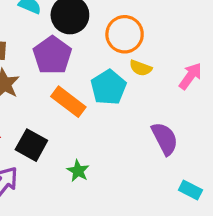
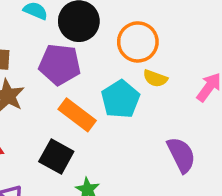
purple pentagon: (52, 55) -> (60, 65), turned -30
black square: (31, 145) -> (56, 157), moved

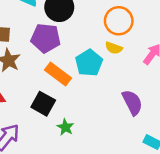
orange circle: (138, 42) -> (119, 21), moved

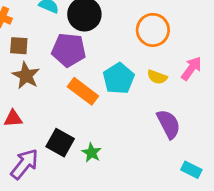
yellow semicircle: (114, 48) -> (157, 77), moved
black square: (43, 104) -> (60, 143), moved

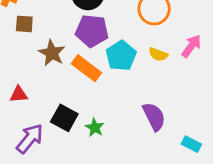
purple pentagon: (69, 50) -> (92, 31), moved
brown star: (26, 76) -> (52, 53), moved
purple semicircle: (169, 124) -> (154, 116), moved

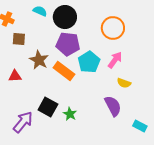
pink arrow: (191, 46) -> (115, 60), moved
yellow semicircle: (158, 54) -> (124, 83), moved
red triangle: (19, 94) -> (15, 76), moved

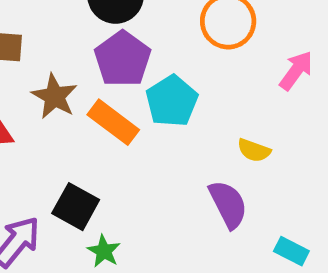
purple pentagon: (68, 44) -> (123, 59), turned 30
pink arrow: (115, 60) -> (296, 71), moved
green star: (70, 114) -> (104, 251), moved

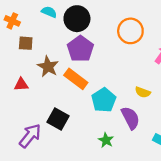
cyan pentagon: (172, 101) -> (104, 100), moved
green star: (104, 251) -> (106, 140), moved

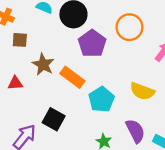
purple pentagon: (80, 49) -> (92, 43), moved
yellow semicircle: (143, 92) -> (142, 91), size x1.5
purple semicircle: (130, 118) -> (135, 131), moved

